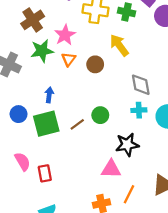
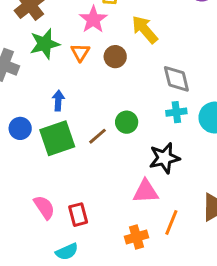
pink star: (65, 35) -> (93, 19), moved
pink semicircle: (22, 162) -> (44, 207), moved
red rectangle: (45, 173) -> (78, 215), moved

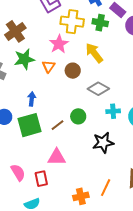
gray diamond: (176, 79) -> (98, 89), moved, turned -50
pink triangle: (146, 191) -> (57, 157), moved

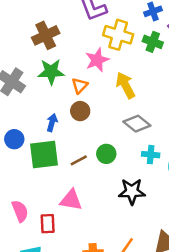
yellow arrow: (94, 53) -> (125, 85), moved
brown circle: (73, 71) -> (80, 111), moved

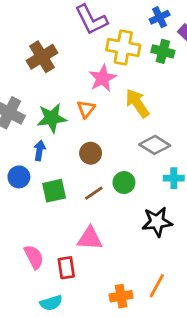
green star: (51, 72) -> (52, 118), moved
brown circle: (80, 111) -> (91, 153), moved
blue arrow: (52, 123) -> (39, 150), moved
green square: (44, 155) -> (54, 191), size x0.7

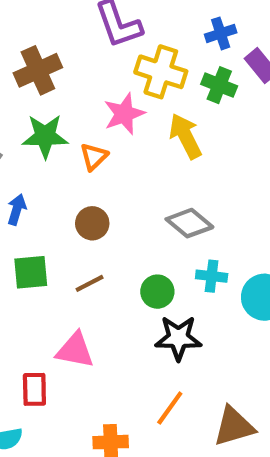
yellow arrow: (137, 103) -> (185, 136), moved
green star: (52, 118) -> (45, 136), moved
green circle: (124, 183) -> (157, 292), moved
orange line: (157, 286) -> (170, 408), moved

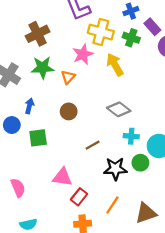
brown line: (90, 283) -> (93, 145), moved
green circle: (157, 292) -> (140, 163), moved
red rectangle: (34, 389) -> (79, 197), moved, turned 42

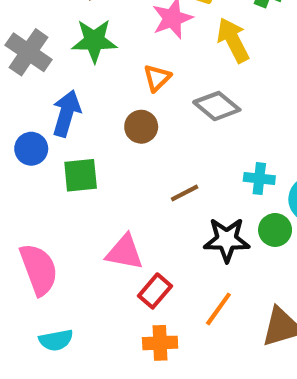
orange triangle: (68, 77) -> (157, 78), moved
blue arrow: (29, 106) -> (66, 113), size x1.5
gray diamond: (119, 109) -> (217, 106), moved
pink semicircle: (18, 188) -> (39, 269), size x1.4

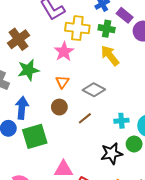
yellow arrow: (233, 40) -> (110, 56), moved
green square: (81, 175) -> (35, 136), size x1.4
brown line: (185, 193) -> (85, 118), moved

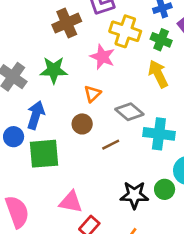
brown cross: (19, 39) -> (67, 23), moved
pink star: (64, 52) -> (102, 57), turned -30
cyan cross: (121, 121) -> (159, 134), moved, size x1.6

